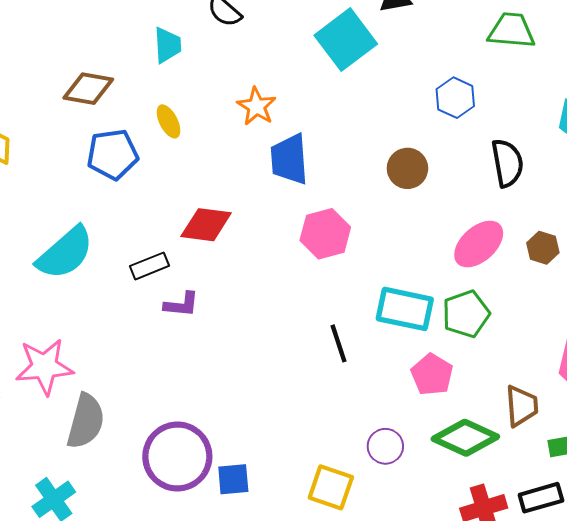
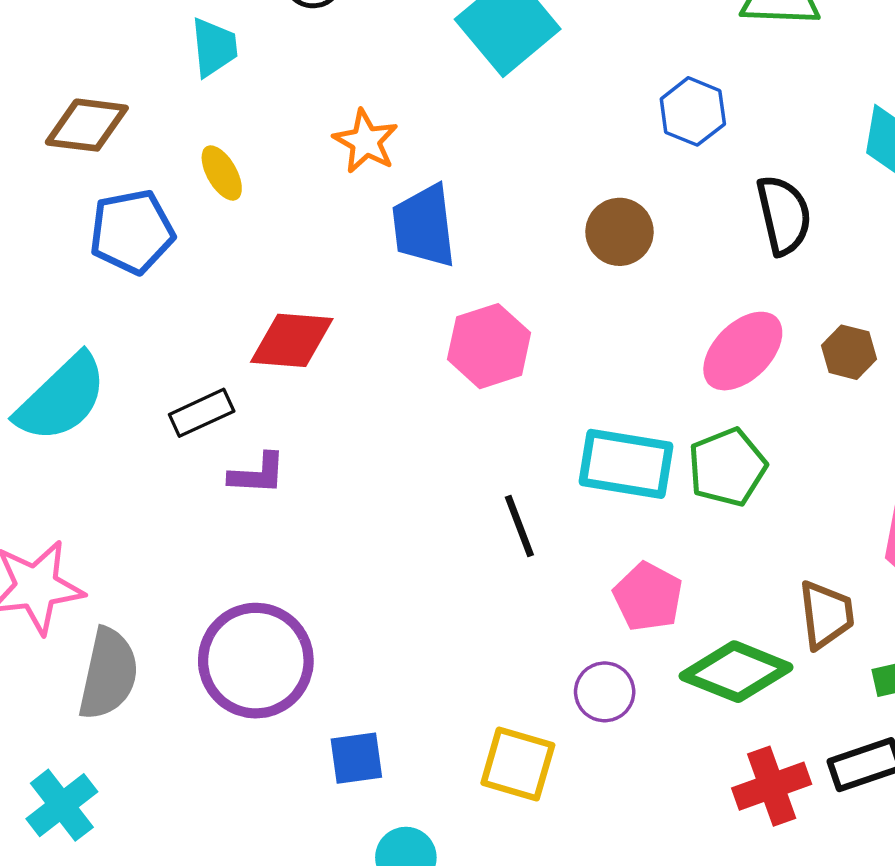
pink pentagon: (432, 375) -> (648, 597), moved
purple circle: (177, 456) -> (256, 661), moved

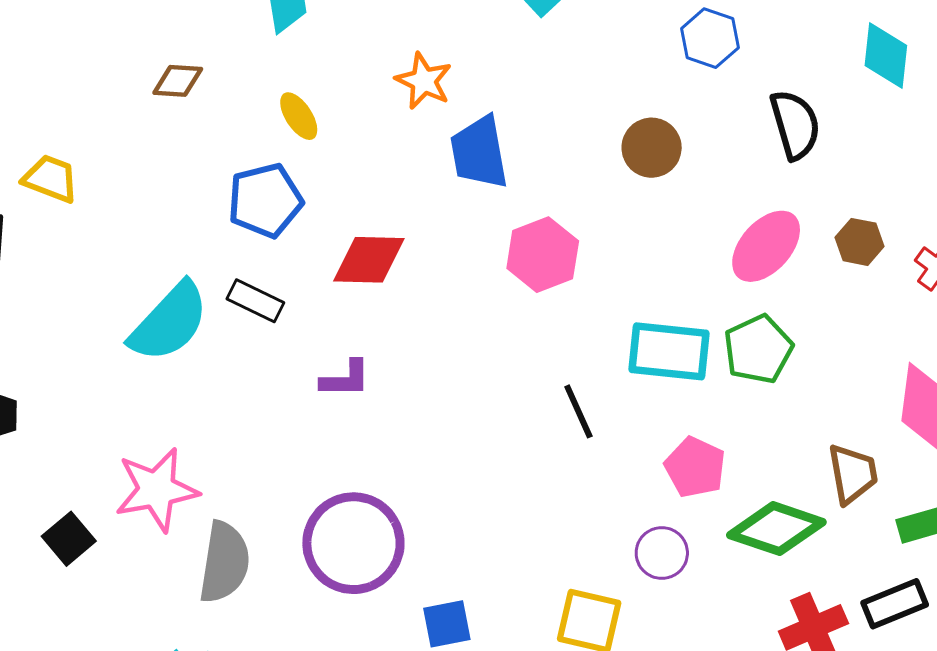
brown diamond: (87, 125) -> (178, 81), size x0.7
blue pentagon: (132, 232) -> (265, 200), moved
black rectangle: (202, 413) -> (255, 301), moved, turned 54

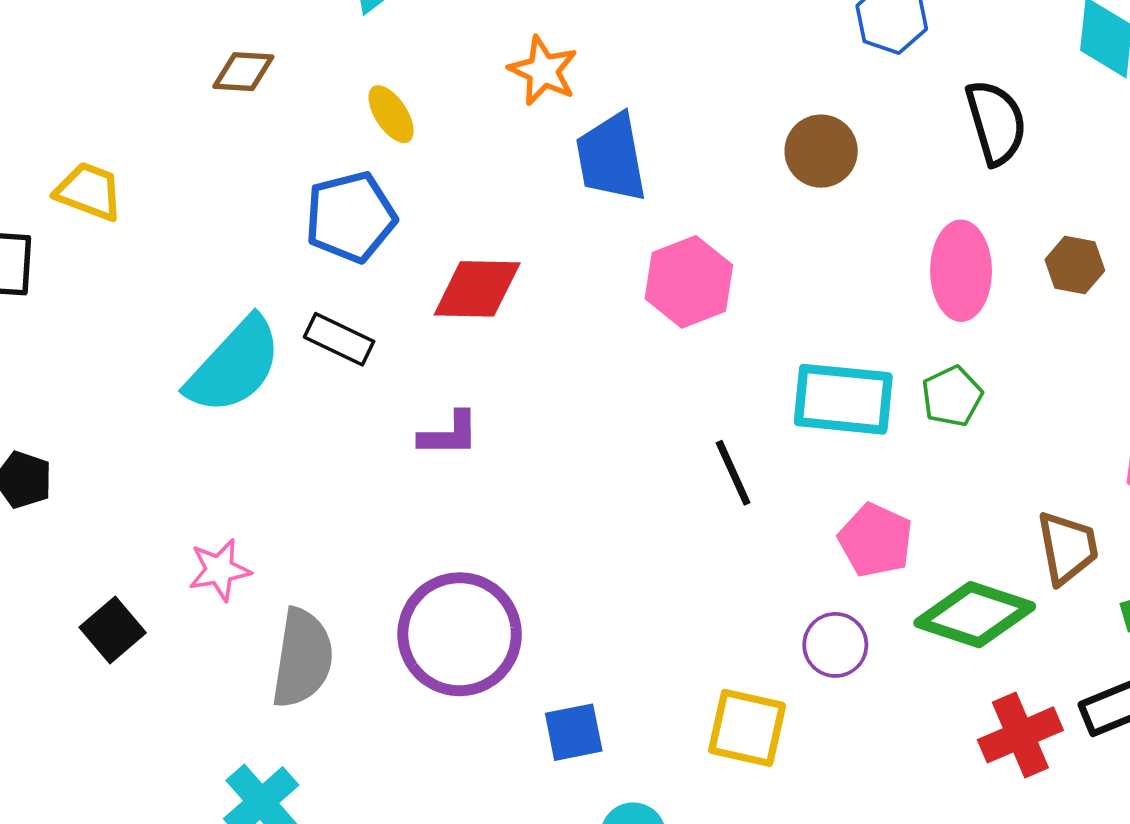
pink ellipse: (766, 246) -> (961, 271), turned -42
green pentagon: (758, 349) -> (952, 396), size x0.7
pink star: (157, 490) -> (219, 570), size x0.6

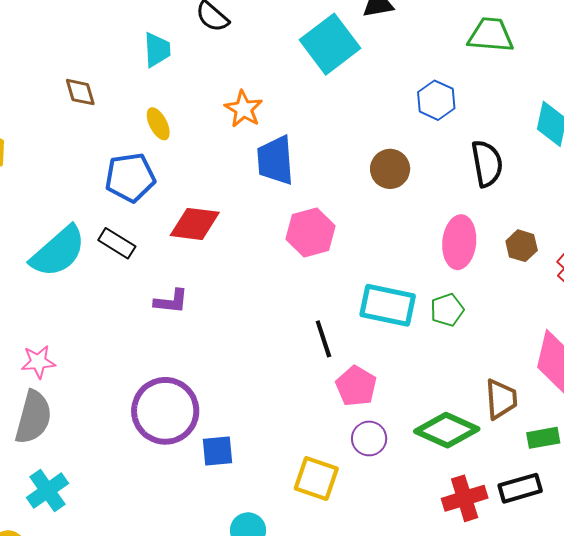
brown diamond: (243, 72) -> (80, 92), turned 64
pink pentagon: (876, 540) -> (356, 386), moved
gray semicircle: (302, 658) -> (33, 417), moved
blue square: (574, 732) -> (218, 451), moved

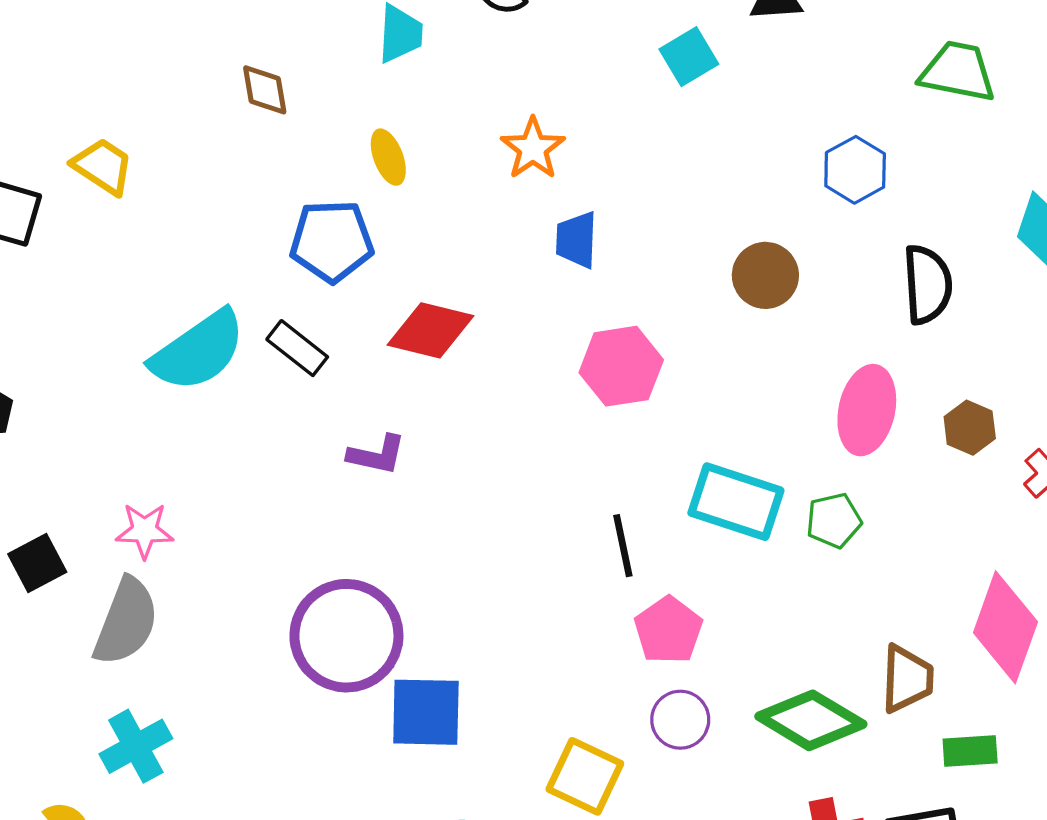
cyan square: (330, 44) -> (689, 57), size x0.6
blue trapezoid: (275, 160) -> (576, 240), size x0.7
blue square: (218, 451) -> (426, 712), size x1.4

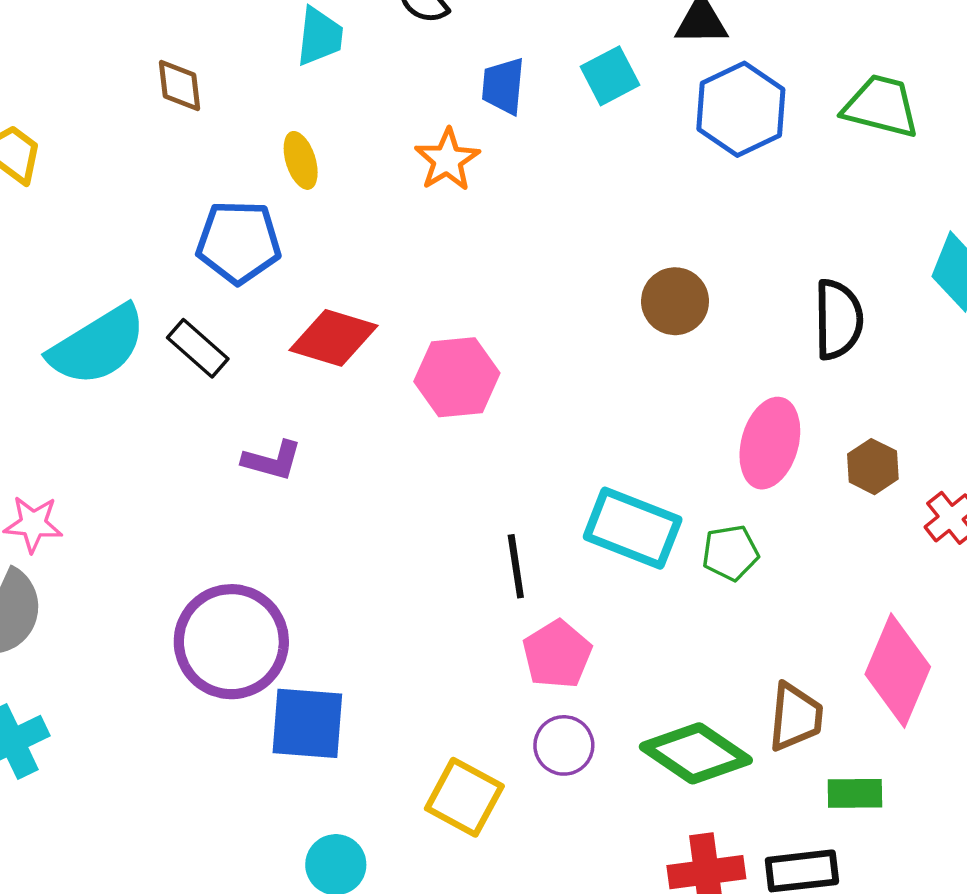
blue hexagon: (855, 170) -> (741, 109), moved, size x1.4
blue trapezoid: (576, 240) -> (503, 86), moved
pink hexagon: (621, 366) -> (457, 377), moved

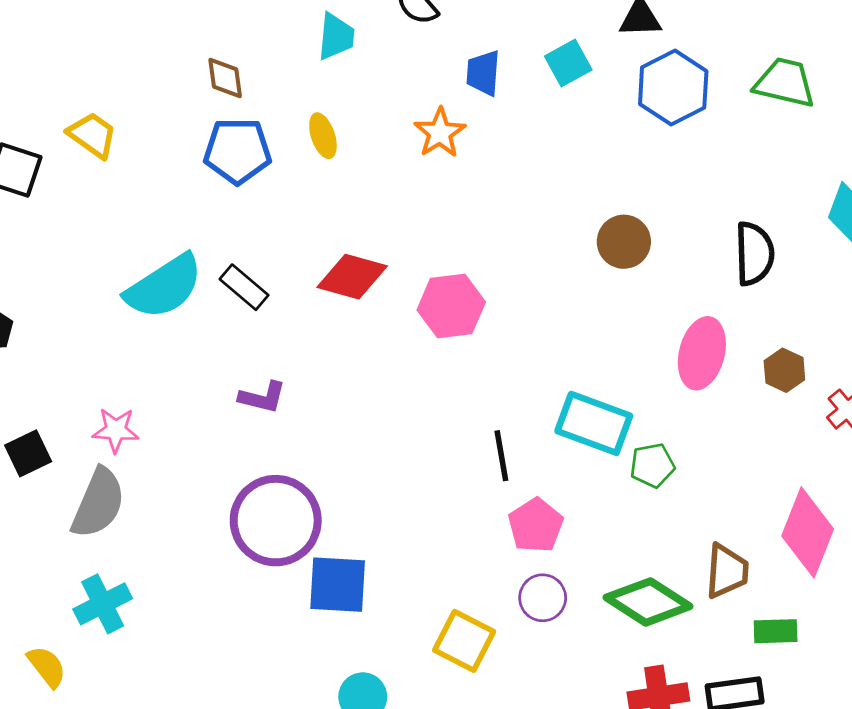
blue pentagon: (239, 242) -> (237, 151), moved
purple L-shape: (272, 460) -> (262, 397), moved
green pentagon: (730, 553) -> (652, 465), moved

